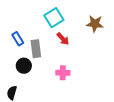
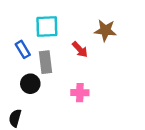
cyan square: (54, 18) -> (47, 27), moved, turned 30
brown star: (95, 24) -> (105, 30), moved

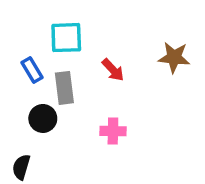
brown star: (105, 30) -> (174, 57), moved

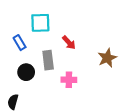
brown star: (174, 57) -> (107, 58), moved, turned -30
gray rectangle: (64, 88) -> (48, 60), moved

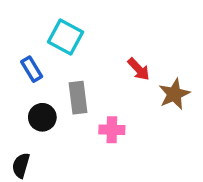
cyan square: (40, 23) -> (66, 37), turned 30
red arrow: (69, 43) -> (139, 69), moved

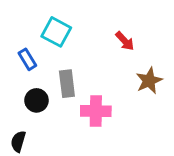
red arrow: (139, 69) -> (125, 41), moved
pink cross: (112, 130) -> (96, 111), size x1.4

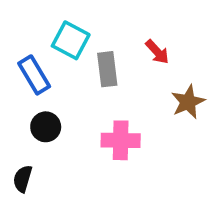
blue rectangle: (27, 59) -> (34, 75), size x1.4
gray rectangle: (67, 84) -> (107, 69), moved

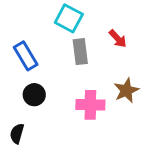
cyan square: (71, 40) -> (69, 18), moved
brown star: (188, 102) -> (126, 90), moved

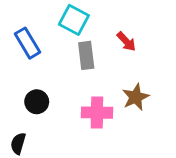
blue rectangle: (26, 56) -> (27, 43), moved

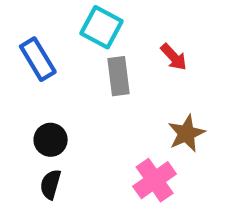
pink cross: (97, 113) -> (155, 180), moved, turned -36
black semicircle: (18, 143) -> (51, 184), moved

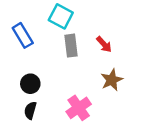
red arrow: (174, 57) -> (104, 44), moved
pink cross: (155, 180) -> (79, 108), moved

